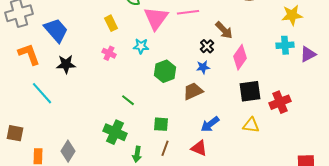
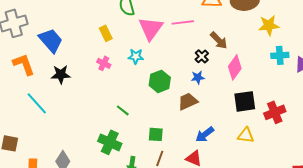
yellow star: (292, 15) -> (269, 25), moved

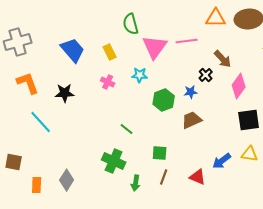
blue trapezoid: (51, 40) -> (73, 50), moved
blue star: (198, 77) -> (191, 92), moved
blue arrow: (205, 134) -> (222, 161), moved

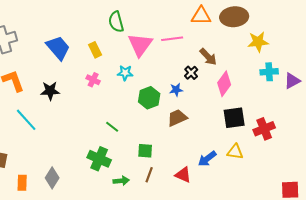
green arrow: (136, 183) -> (121, 181), turned -105

